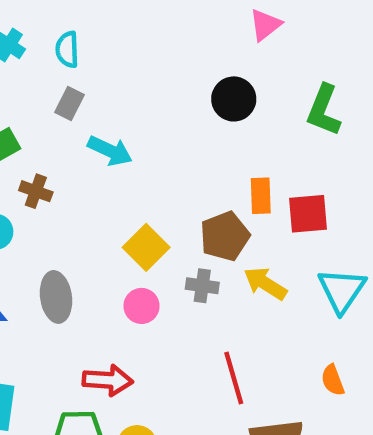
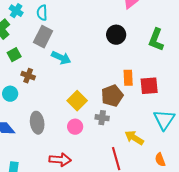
gray rectangle: (70, 103) -> (43, 37), size x1.5
yellow arrow: (265, 283) -> (134, 138), moved

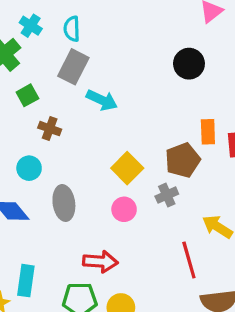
cyan circle: (10, 94) -> (29, 168), moved
gray cross: (102, 118) -> (167, 195), turned -32

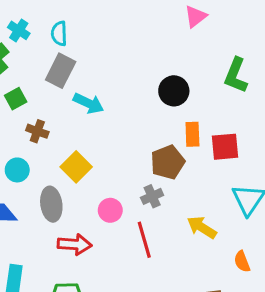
black circle: (189, 64) -> (174, 91), moved
yellow square: (127, 168) -> (76, 167), moved
red line: (189, 260) -> (144, 240), moved
red arrow: (100, 262) -> (75, 244), moved

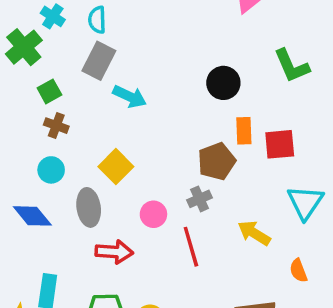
green L-shape: (236, 75) -> (292, 66), turned -45
brown cross: (37, 131) -> (56, 126), moved

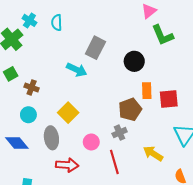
gray rectangle: (99, 61) -> (95, 48), moved
green L-shape: (292, 66) -> (162, 35), moved
green square: (49, 91) -> (11, 74), moved

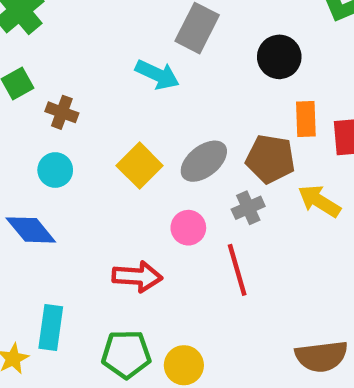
brown pentagon: (130, 110) -> (270, 159), turned 30
gray ellipse: (51, 138) -> (204, 161), moved, turned 60
yellow arrow: (153, 154) -> (319, 201), moved

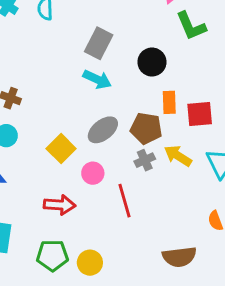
cyan arrow: (157, 75) -> (97, 79), moved
yellow square: (140, 166) -> (61, 149), moved
gray cross: (248, 208) -> (145, 160), moved

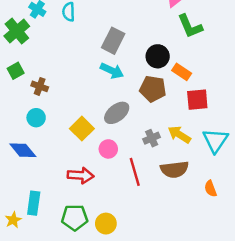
orange rectangle: (169, 102) -> (182, 72), moved, turned -54
brown pentagon: (146, 128) -> (153, 89), moved
brown semicircle: (179, 257) -> (174, 169), moved

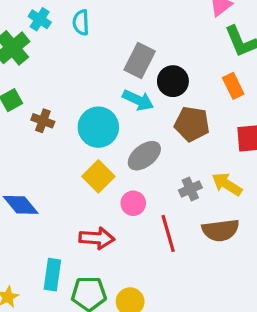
black circle: (158, 56) -> (173, 81), moved
orange rectangle: (182, 72) -> (233, 86), moved, turned 30
cyan circle: (36, 118) -> (98, 127), moved, size x1.6
cyan rectangle: (34, 203) -> (52, 275), moved

